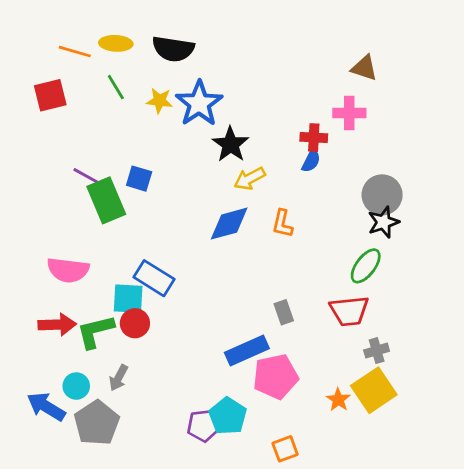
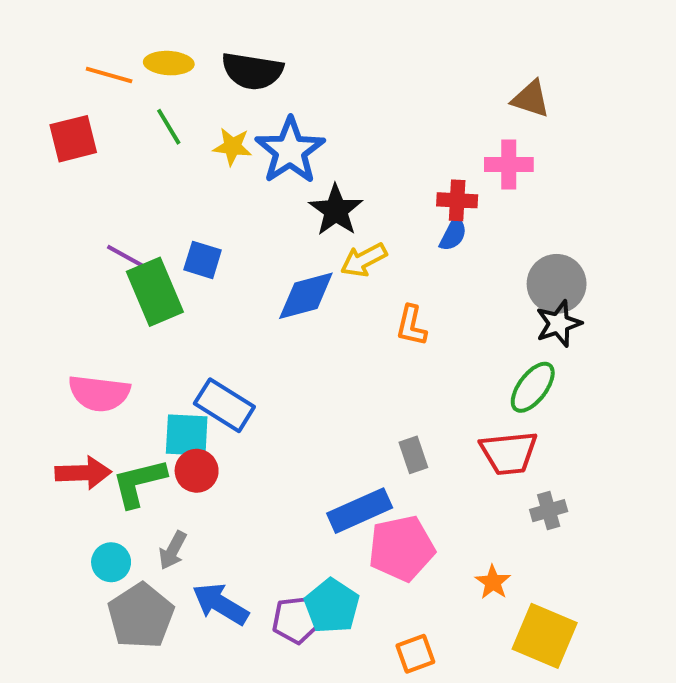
blue diamond: (229, 224) -> (306, 296), moved
yellow square: (374, 390) -> (545, 636), moved, turned -33
blue arrow: (46, 407) -> (220, 604), moved

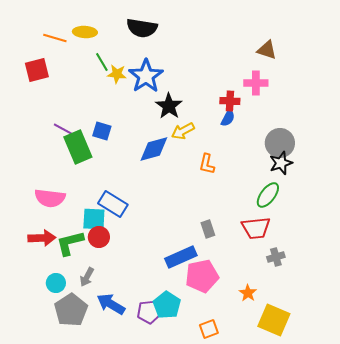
black semicircle: (252, 71) -> (142, 28), moved
green line: (169, 127) -> (102, 62), moved

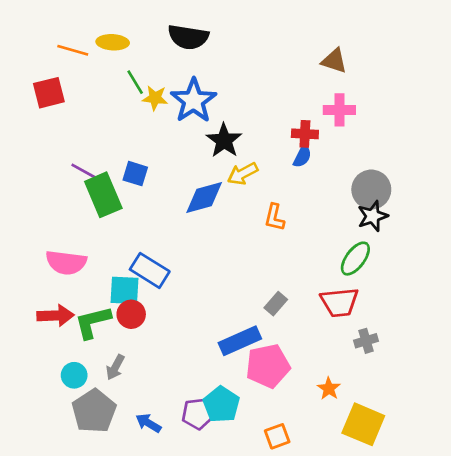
brown triangle: (267, 50) -> (334, 61), moved
gray rectangle: (208, 229) -> (276, 304), turned 60
blue arrow: (111, 304) -> (148, 423), moved, size x0.7

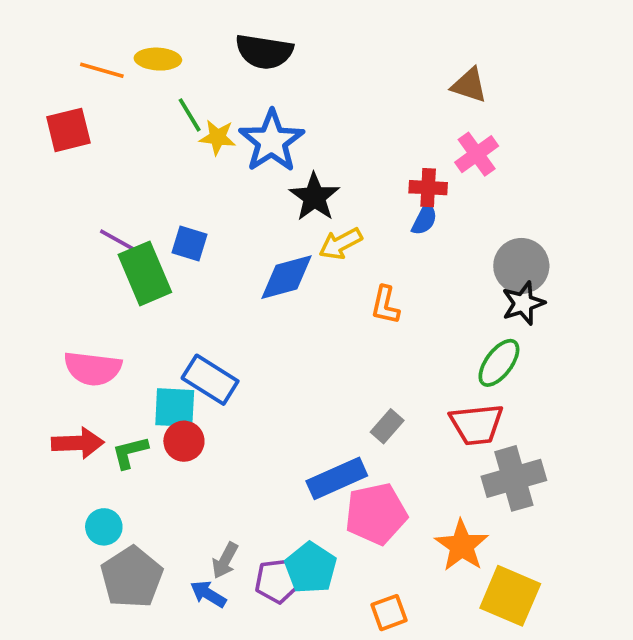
pink cross: (339, 110) -> (477, 154), turned -36
green L-shape: (93, 322) -> (130, 452), size x0.7
gray cross: (366, 341) -> (514, 478), size x1.8
gray arrow: (115, 367) -> (225, 560), moved
orange star: (329, 389) -> (462, 546), size x1.6

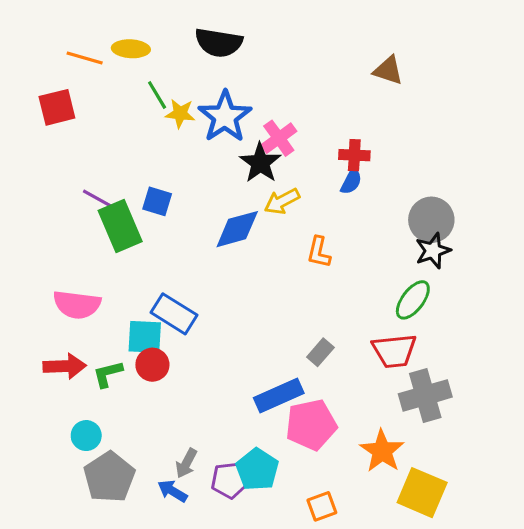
pink cross: (477, 154) -> (279, 138), moved

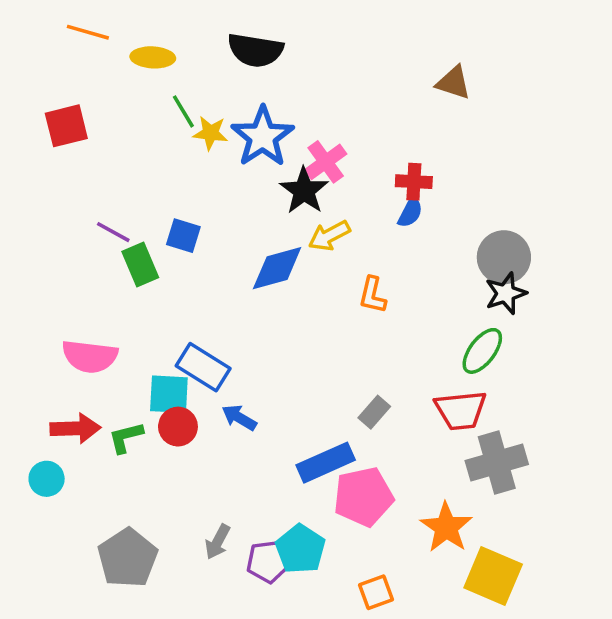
orange line: (85, 58) -> (88, 32), moved
green rectangle: (120, 226) -> (140, 264), size x0.7
cyan circle: (86, 436) -> (47, 479), moved
blue arrow: (172, 491) -> (239, 418), moved

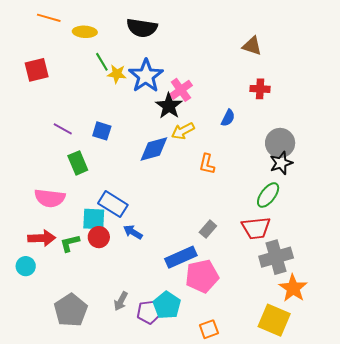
red cross: (414, 182) -> (260, 89), moved
green rectangle: (140, 264) -> (78, 163), moved
orange star: (446, 527) -> (293, 288), moved

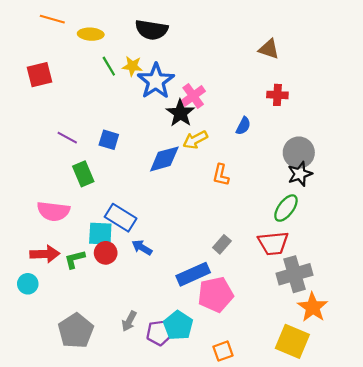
yellow star: (117, 74) -> (132, 66), moved

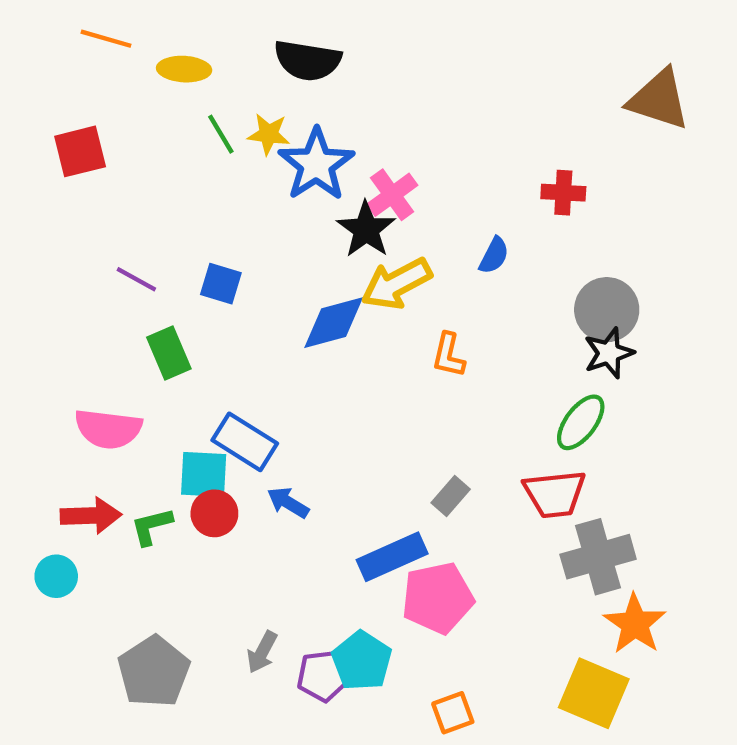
brown triangle: (269, 49) -> (659, 99), moved, size x1.5
yellow arrow: (195, 140) -> (396, 284), size x1.4

